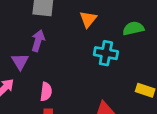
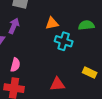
orange triangle: (88, 19) -> (52, 23), moved, turned 32

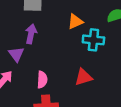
red triangle: (57, 84) -> (83, 77), moved

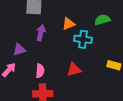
purple arrow: (31, 34) -> (41, 33), moved
purple triangle: (16, 54) -> (19, 49), turned 48

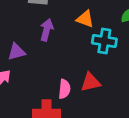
orange triangle: (68, 24) -> (85, 19), turned 40
pink semicircle: (40, 71) -> (64, 89), moved

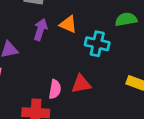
orange triangle: (85, 19) -> (68, 24), moved

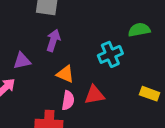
orange triangle: (68, 24) -> (65, 74), moved
cyan cross: (97, 44) -> (110, 54), turned -35

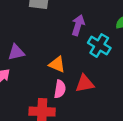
purple arrow: (53, 40) -> (78, 25), moved
cyan cross: (110, 54) -> (99, 45), turned -35

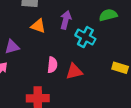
orange triangle: (57, 64) -> (38, 26), moved
pink semicircle: (60, 89) -> (52, 65), moved

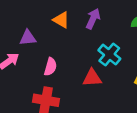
cyan cross: (85, 37) -> (109, 54), moved
pink semicircle: (52, 65) -> (50, 67), moved

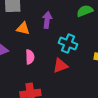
pink semicircle: (50, 67) -> (30, 57), moved

